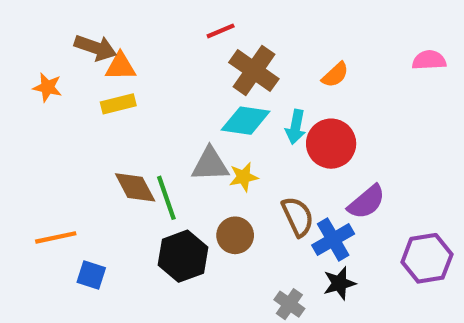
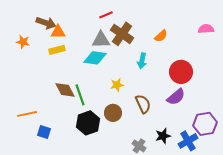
cyan diamond: (246, 121) -> (95, 58), moved
red circle: (331, 144) -> (181, 72), moved
gray triangle: (210, 164) -> (101, 40), moved
blue cross: (333, 239) -> (188, 141), moved

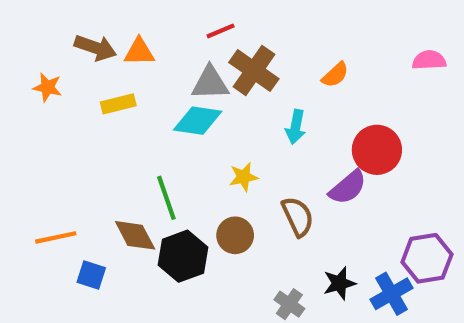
orange triangle: (58, 32) -> (139, 52), moved
brown diamond: (65, 90) -> (135, 235), moved
purple semicircle: (176, 97) -> (348, 187), moved

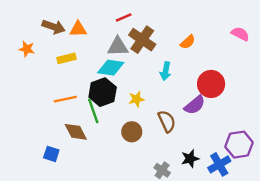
pink semicircle: (429, 60) -> (240, 34), turned 30
orange line: (56, 237) -> (65, 99), moved
black hexagon: (183, 256) -> (103, 92), moved

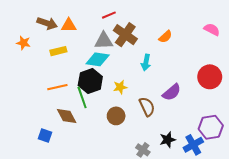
red circle: (211, 84) -> (210, 77), moved

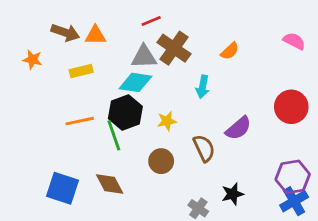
brown diamond: (67, 116) -> (110, 184), moved
blue square: (45, 136) -> (62, 188), size x1.6
blue cross: (193, 145) -> (294, 201), moved

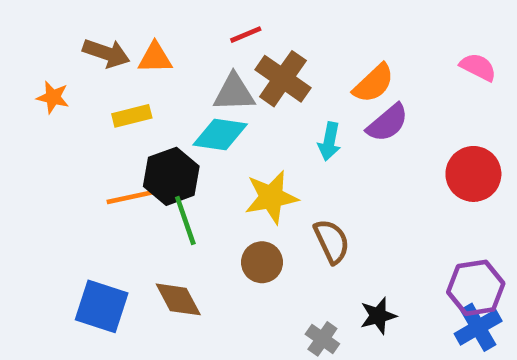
orange semicircle: (230, 51) -> (374, 83), size x1.4
black hexagon: (125, 113) -> (171, 176), moved
yellow star: (167, 121) -> (271, 197), size x1.6
purple semicircle: (238, 128) -> (387, 123), moved

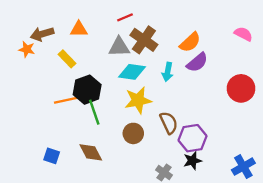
brown arrow: (106, 53) -> (42, 34), moved, turned 145
yellow rectangle: (132, 116) -> (67, 59), turned 60
cyan diamond: (220, 134) -> (132, 72), moved
purple hexagon: (476, 288) -> (192, 138), moved
blue square: (102, 306) -> (52, 156), size x0.6

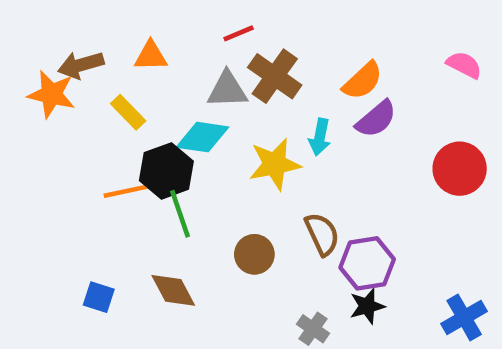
orange star: (27, 49) -> (51, 94), size x1.5
cyan diamond: (132, 72) -> (203, 137), moved
yellow star: (138, 100) -> (275, 164), moved

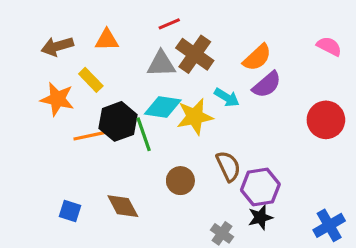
orange star: (51, 94) -> (57, 99), moved
cyan diamond: (203, 137) -> (163, 107), moved
cyan arrow: (320, 137) -> (227, 97), turned -70
green line: (180, 214) -> (144, 134), moved

